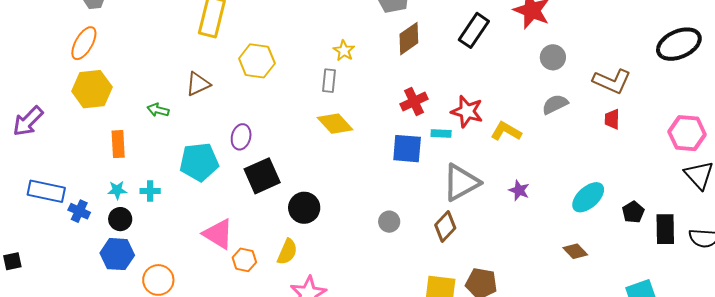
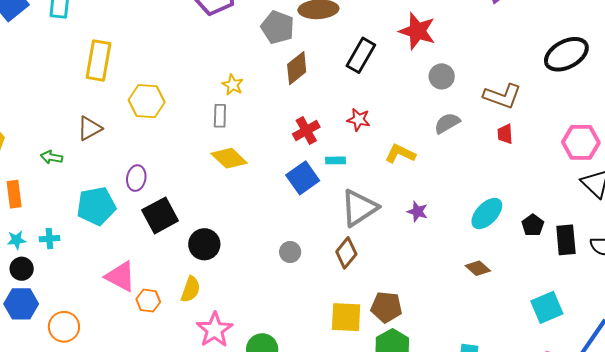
red star: (467, 111) -> (359, 120), moved, size x0.7
blue square: (407, 149) -> (303, 178), turned -36

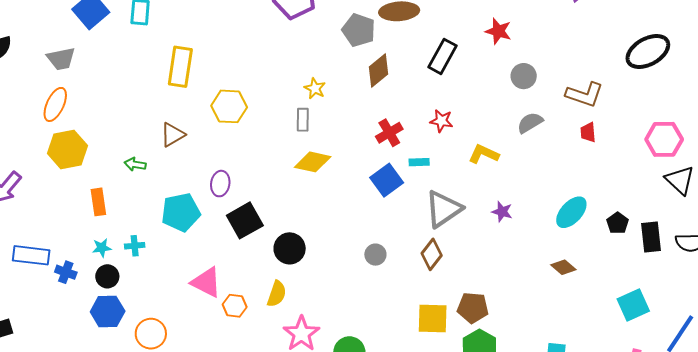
red star: (417, 31) -> (498, 31), size x0.7
yellow diamond: (229, 158) -> (313, 162), turned -30

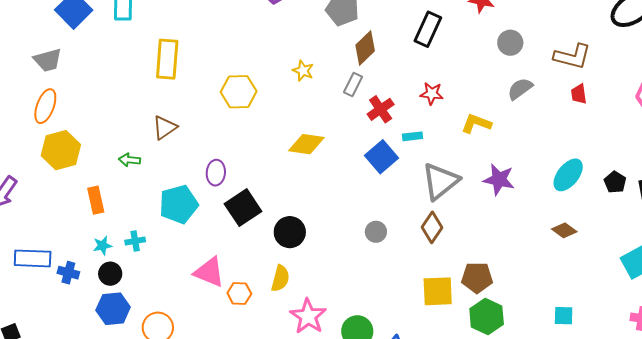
yellow hexagon: (229, 106) -> (239, 92), moved
gray rectangle: (303, 120) -> (353, 85), moved, turned 30
purple star: (502, 212) -> (499, 180), size x1.5

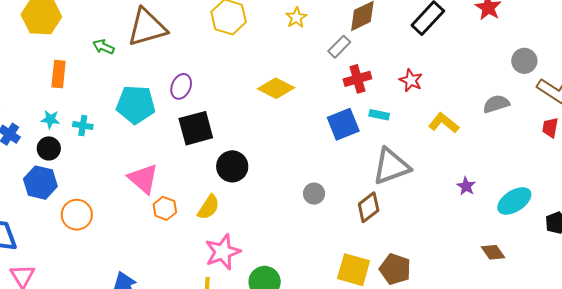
gray circle: (510, 43) -> (524, 61), moved
brown triangle: (165, 128) -> (147, 27), size x1.6
purple star: (499, 180) -> (466, 186), moved, size x0.6

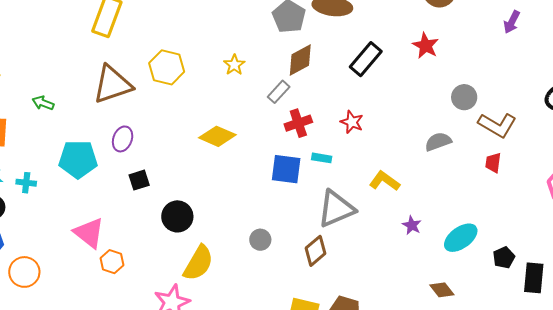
brown triangle: (147, 27) -> (112, 85), moved
yellow L-shape: (444, 123) -> (385, 181), moved
blue square: (343, 124) -> (286, 169), turned 32
black square: (196, 128) -> (139, 180), size x0.6
yellow semicircle: (209, 207) -> (198, 263), moved, size x1.4

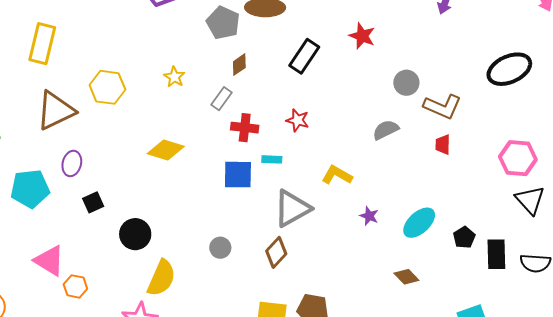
brown diamond: (300, 60) -> (239, 65), size x0.7
red cross: (298, 123) -> (245, 128), turned 32

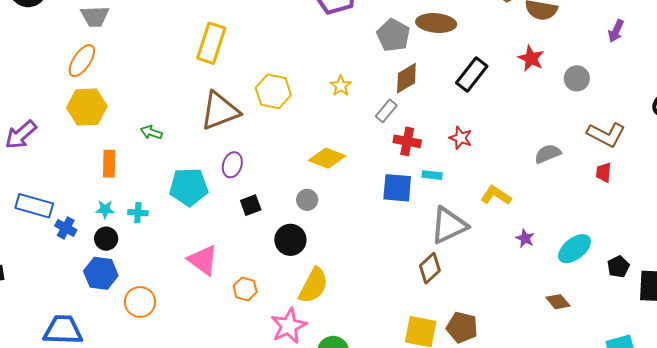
brown diamond: (239, 65) -> (406, 78), size x1.4
gray circle: (406, 83) -> (577, 78), moved
gray circle: (220, 248) -> (307, 200), moved
orange hexagon: (75, 286) -> (245, 289), moved

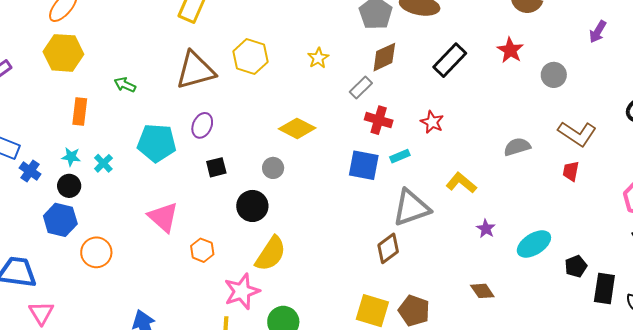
cyan rectangle: (432, 175) -> (400, 156), turned -36
cyan cross: (138, 213) -> (103, 163), turned 36
brown diamond: (558, 302) -> (482, 291), moved

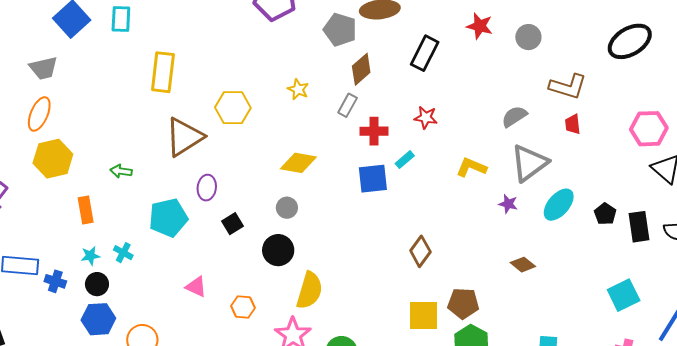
gray triangle: (411, 208) -> (529, 163), moved
pink triangle: (163, 217) -> (196, 287), size x0.7

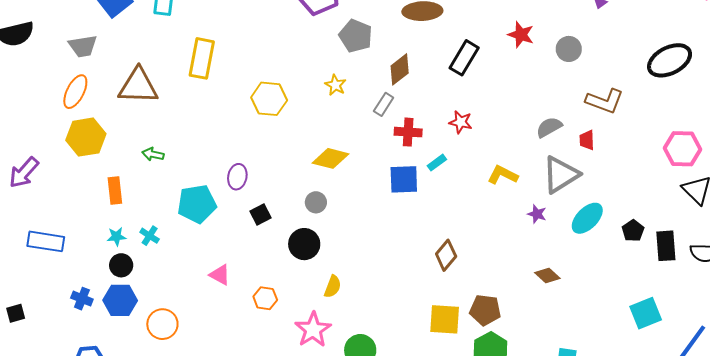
gray pentagon: (340, 30) -> (356, 36), moved
red trapezoid: (573, 124) -> (587, 140), moved
brown triangle: (184, 137) -> (138, 86), moved, turned 30
blue cross: (55, 281) -> (82, 299), moved
yellow semicircle: (309, 291) -> (333, 287), size x0.6

